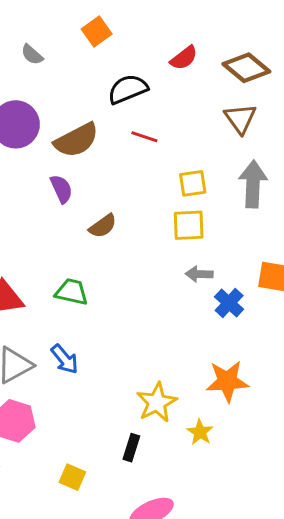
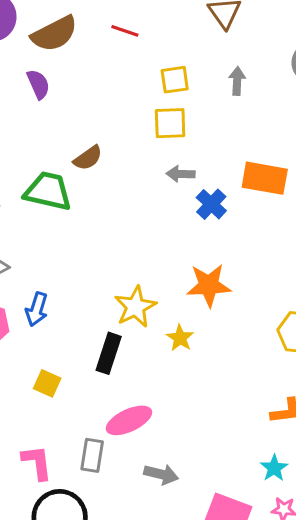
gray arrow: (253, 184) -> (237, 81), size x0.6
brown semicircle: (103, 226) -> (88, 158), moved
green trapezoid: (72, 292) -> (48, 191), size x1.4
blue arrow: (65, 359) -> (37, 309), moved, turned 56
black rectangle: (131, 448) -> (109, 353), size x1.4

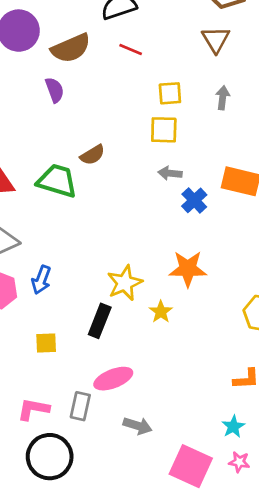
yellow square: (47, 383) -> (46, 343), turned -30
pink L-shape: (37, 462) -> (33, 409), turned -76

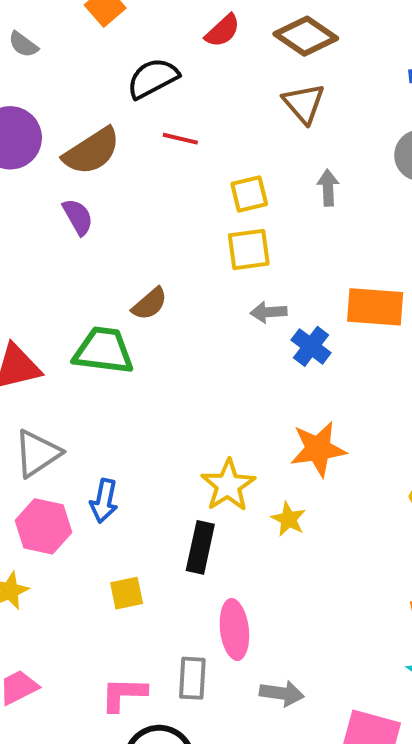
pink ellipse: (113, 379) -> (234, 629), turned -66

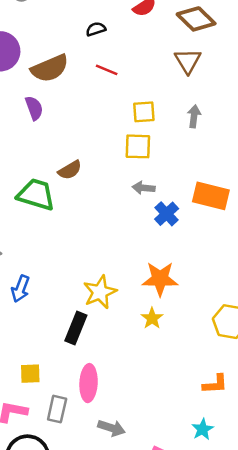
black semicircle: (153, 78) -> (96, 29), size x0.6
yellow star: (288, 519) -> (152, 318), moved
yellow square: (127, 593) -> (30, 374), moved

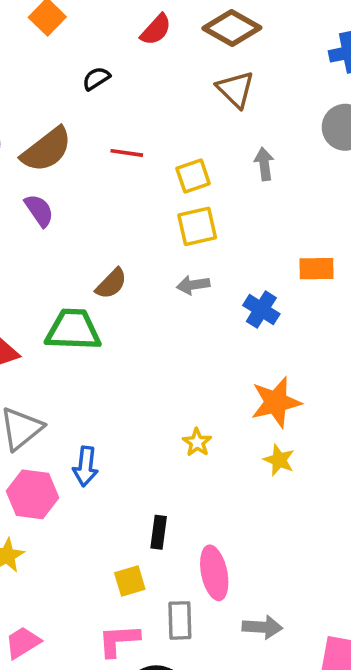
red line: (107, 70) -> (127, 153), moved
gray arrow: (144, 188) -> (193, 285), moved
orange rectangle: (211, 196) -> (316, 269), size x0.7
yellow star: (100, 292) -> (197, 442), size x0.6
black rectangle: (76, 328) -> (159, 532), moved, size x0.7

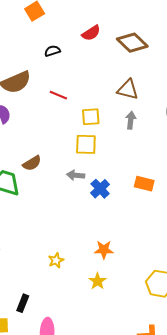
brown triangle: (235, 89) -> (128, 90), moved, turned -45
blue cross: (261, 310) -> (100, 189), moved
orange star: (276, 402) -> (104, 250), size x0.7

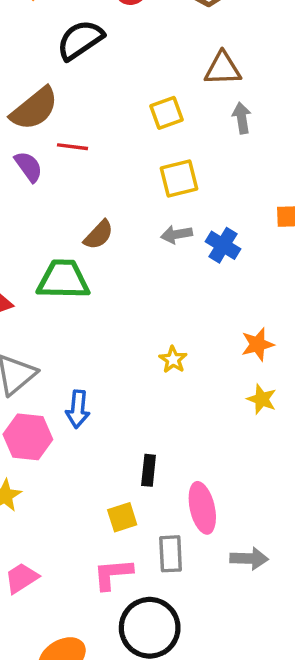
black semicircle: (52, 51) -> (80, 40), size x1.8
red line: (58, 95) -> (72, 147), moved
yellow square: (91, 117) -> (167, 113), moved
yellow star: (56, 260) -> (173, 360), moved

